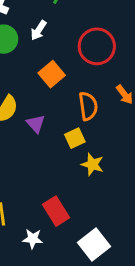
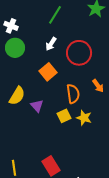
white arrow: (39, 30) -> (51, 44), moved
yellow star: (92, 164) -> (84, 118), moved

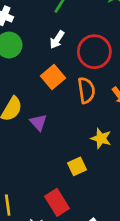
orange semicircle: (73, 94) -> (86, 90), moved
yellow square: (64, 116) -> (77, 166), moved

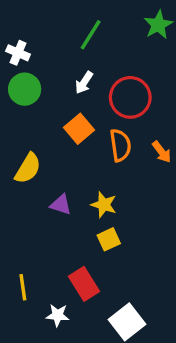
purple triangle: (38, 122) -> (61, 205), moved, turned -30
yellow star: (101, 138) -> (104, 205), moved

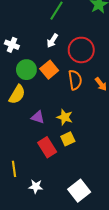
white cross: (18, 53) -> (12, 45), moved
green circle: (25, 89) -> (26, 70), moved
red rectangle: (84, 284) -> (47, 147), moved

